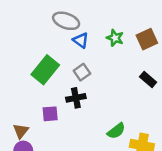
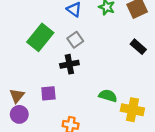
purple square: (50, 114) -> (48, 93), moved
green semicircle: (116, 131) -> (108, 96), turned -126

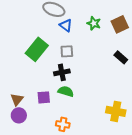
gray square: (75, 40) -> (67, 51), turned 32
green semicircle: (108, 96) -> (66, 91), moved

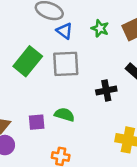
gray square: (67, 51) -> (66, 64), size x1.6
black cross: (62, 72) -> (106, 91), moved

